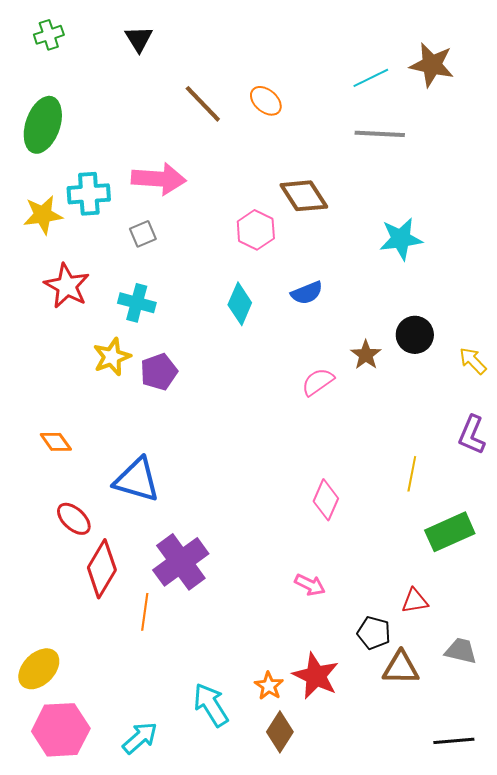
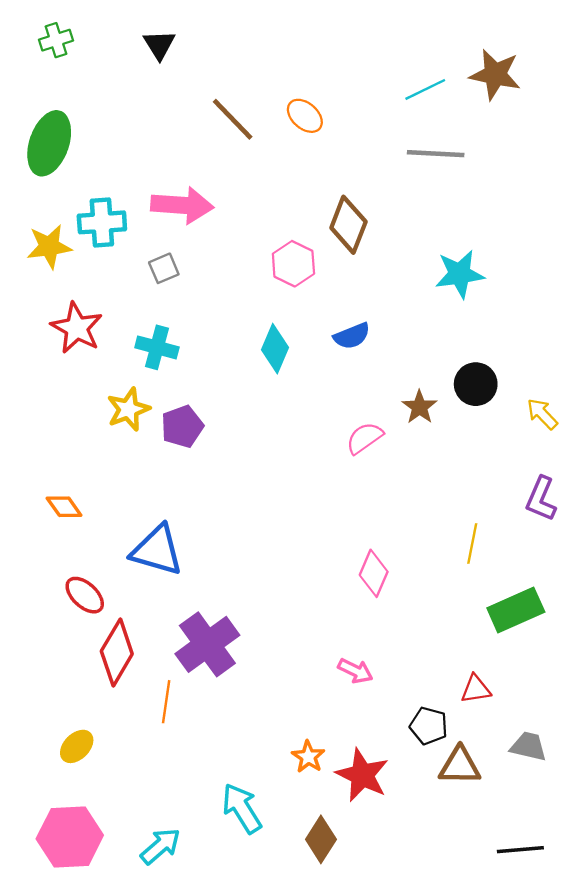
brown diamond: (304, 196) -> (348, 225), turned 54
yellow ellipse: (39, 669) -> (77, 746), moved, size x0.7
orange star: (269, 686) -> (308, 757), moved

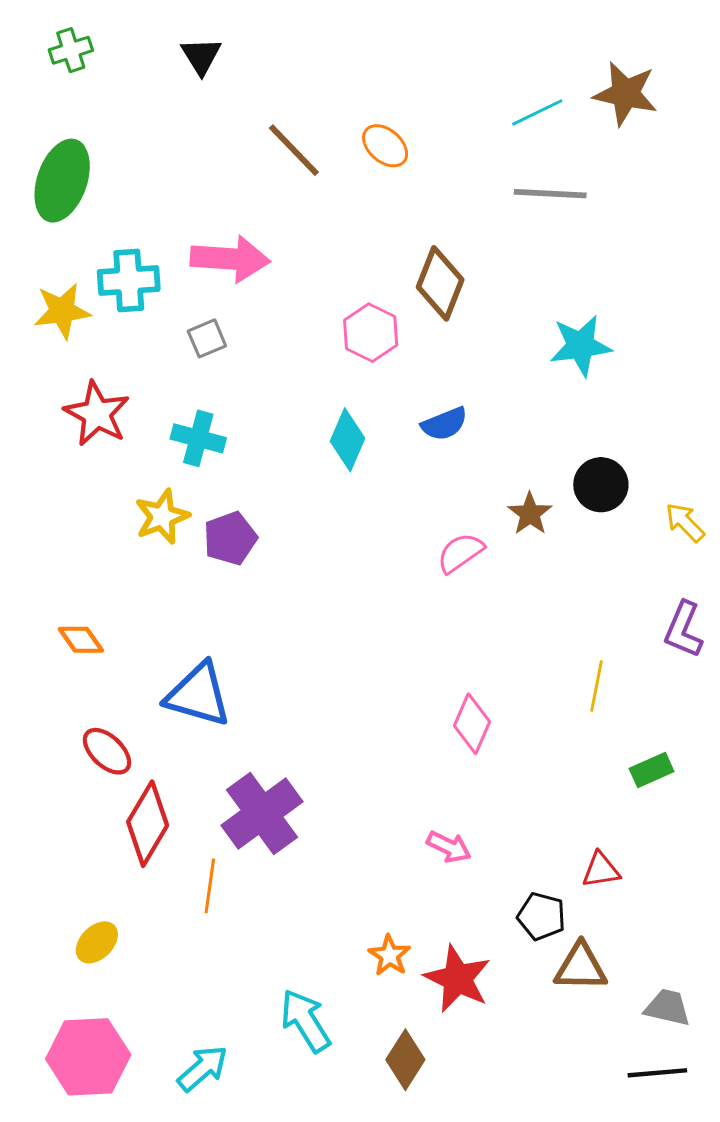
green rectangle: (516, 610) -> (652, 770), size x0.6
gray trapezoid: (528, 746) -> (668, 1008), moved

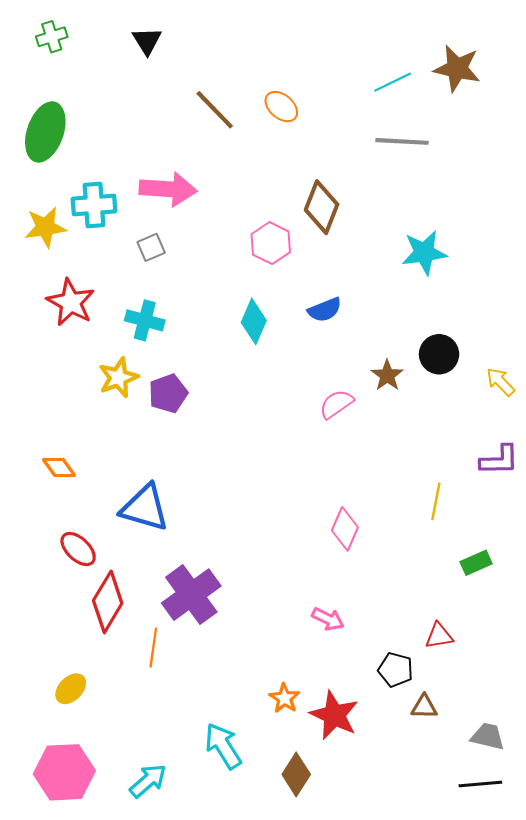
purple L-shape: (683, 630) -> (499, 460), turned -114
brown triangle: (581, 967) -> (424, 707), size x0.7

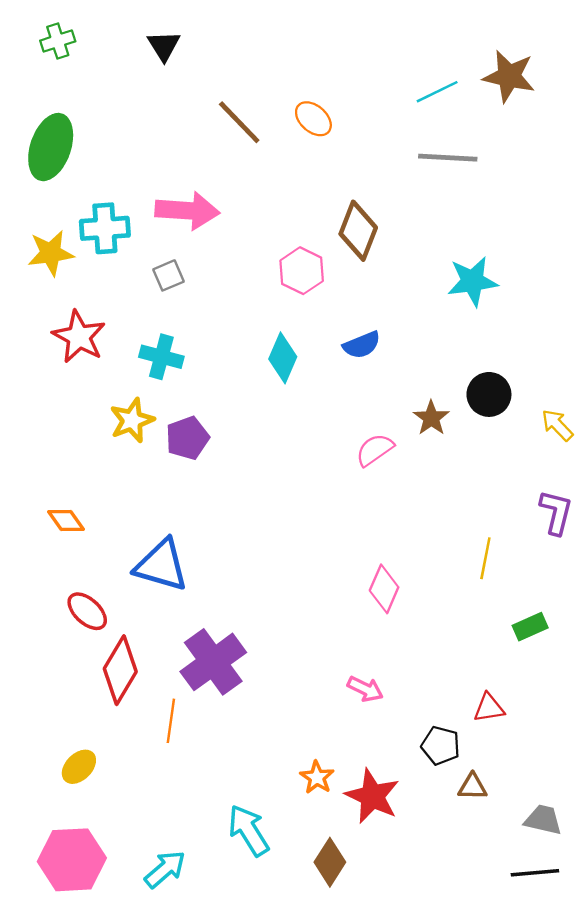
purple L-shape: (499, 460) -> (556, 512), turned -75

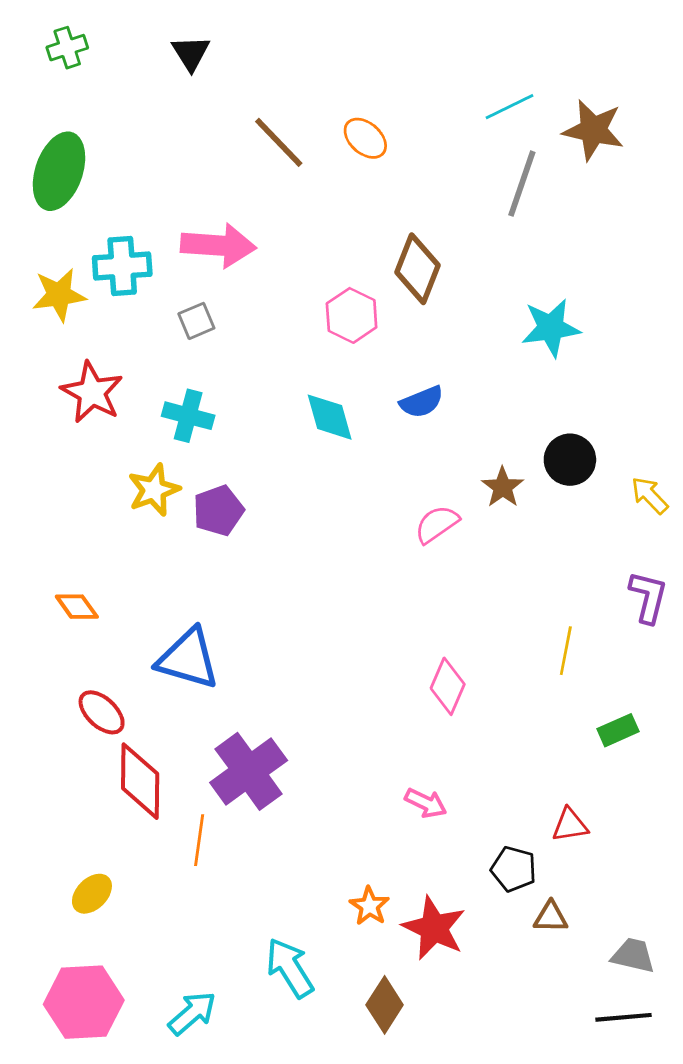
brown star: (509, 76) -> (593, 130), moved
gray line: (448, 158) -> (522, 184), turned -74
cyan diamond: (283, 358) -> (330, 417), turned -39
red diamond: (120, 670) -> (140, 781), turned -30

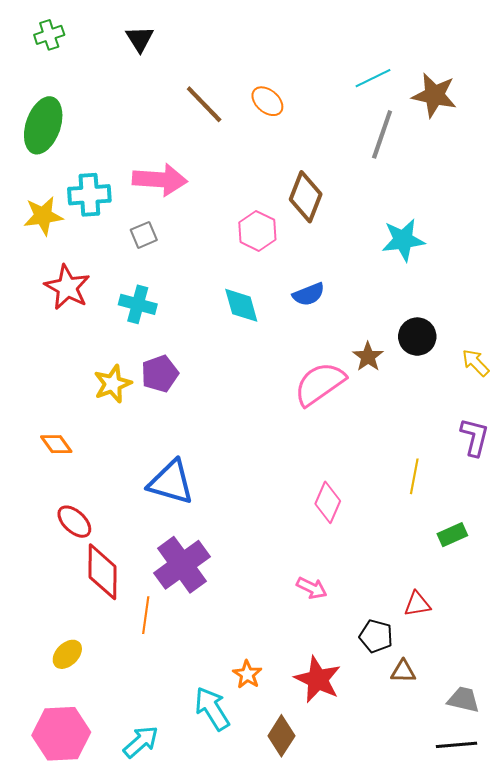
yellow star: (154, 490) -> (113, 384), moved
pink semicircle: (437, 524) -> (320, 384), size x1.6
blue triangle: (188, 659) -> (171, 482), moved
orange star: (369, 906) -> (247, 674), moved

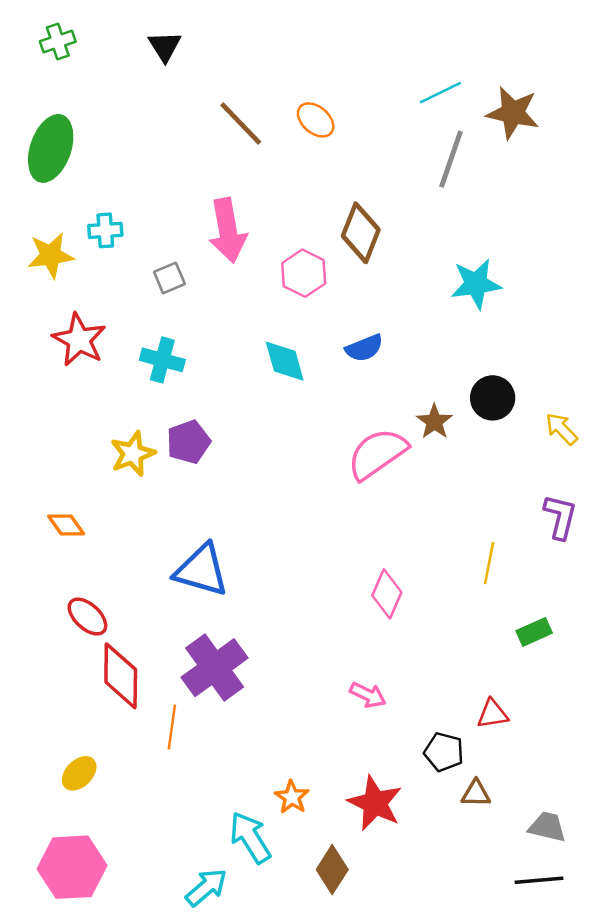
pink arrow: (160, 180) -> (228, 230), moved, turned 76
cyan cross: (89, 195) -> (105, 230), size x0.7
cyan arrow: (141, 742) -> (206, 887), moved

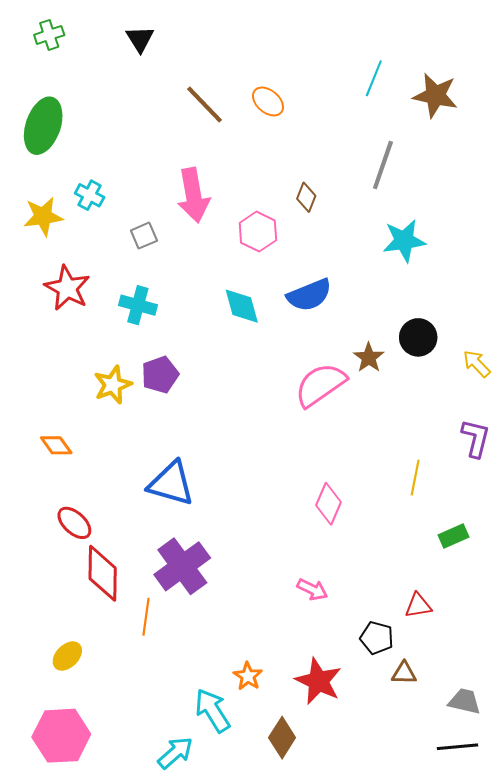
cyan line: (440, 93) -> (374, 78), turned -42
gray line: (451, 159) -> (383, 165), moved
cyan cross: (105, 230) -> (90, 195), turned 32
brown diamond: (361, 233) -> (306, 197), size x0.6
blue semicircle: (364, 348) -> (309, 295), size x1.4

